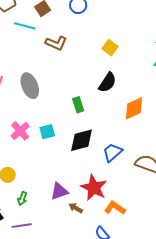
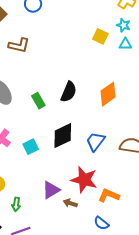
yellow square: (110, 48) -> (100, 36), moved
black semicircle: (107, 83) -> (69, 92), moved
green rectangle: (78, 105) -> (38, 101), moved
cyan square: (47, 132) -> (31, 147), moved

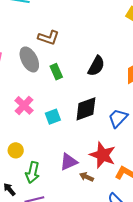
brown L-shape: (19, 45) -> (48, 38), moved
green rectangle: (38, 101) -> (56, 72), moved
green arrow: (16, 204) -> (33, 173), size x1.5

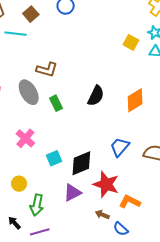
black diamond: (86, 109) -> (81, 163), moved
cyan square: (53, 117) -> (54, 158), moved
brown arrow: (87, 177) -> (102, 215), moved

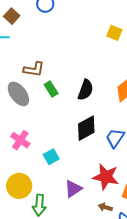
green rectangle: (56, 103) -> (51, 89), moved
black diamond: (81, 163) -> (86, 128), moved
yellow circle: (19, 184) -> (19, 186), size x1.6

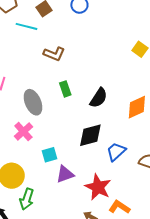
brown L-shape: (34, 69) -> (54, 54), moved
gray ellipse: (18, 94) -> (33, 102), moved
purple triangle: (73, 189) -> (65, 174), moved

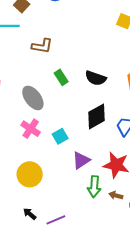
black semicircle: (99, 98) -> (96, 78), turned 90
cyan square: (50, 155) -> (60, 136), moved
green arrow: (27, 199) -> (94, 187), moved

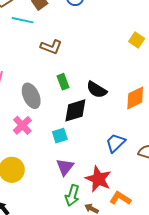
black diamond: (97, 116) -> (75, 110), moved
cyan square: (60, 136) -> (60, 136), moved
purple triangle: (81, 160) -> (65, 167), turned -30

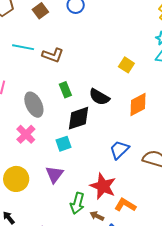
cyan line: (23, 20) -> (23, 47), moved
yellow square: (137, 40) -> (126, 65), moved
purple triangle: (65, 167) -> (54, 174), moved

